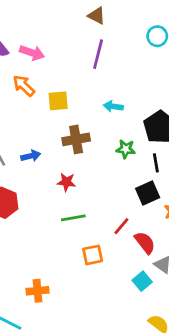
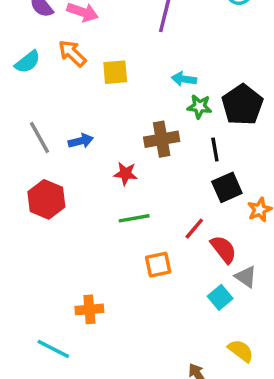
brown cross: (76, 139) -> (162, 139), moved
green star: (126, 149) -> (199, 107), moved
black line: (156, 163) -> (215, 150), moved

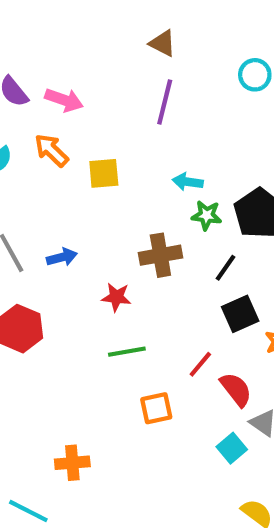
black line: (215, 150) -> (225, 268), turned 45

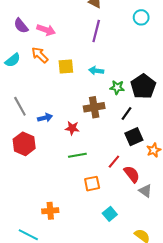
cyan arrow: (188, 182) -> (96, 71), moved
blue arrow: (62, 257) -> (45, 118), moved
cyan square: (232, 448) -> (110, 214), moved

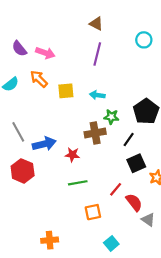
green star: (117, 87) -> (111, 117), moved
blue arrow: (45, 118) -> (44, 144), size x1.5

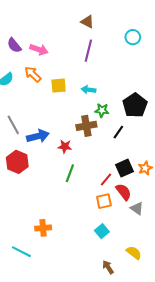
black square: (136, 163) -> (125, 168), moved
green line: (78, 183) -> (70, 173), turned -60
orange square: (93, 212) -> (104, 201), moved

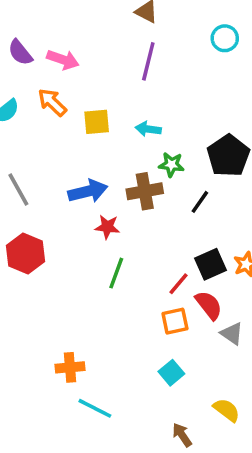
blue arrow: (38, 136) -> (88, 191), moved
cyan line: (21, 252) -> (95, 408), moved

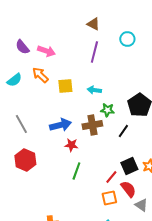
cyan circle: (225, 38) -> (127, 39), moved

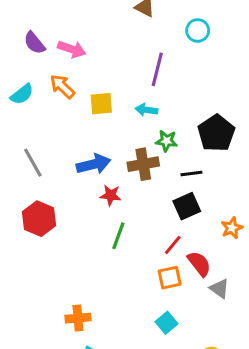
purple line: (94, 52) -> (157, 69), moved
black line: (123, 131) -> (191, 174), turned 48
black square: (129, 166) -> (187, 206), moved

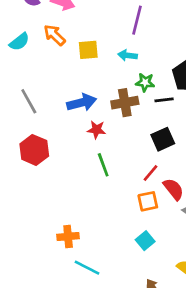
black line: (191, 174) -> (164, 100), moved
green line: (118, 236) -> (103, 165), turned -40

